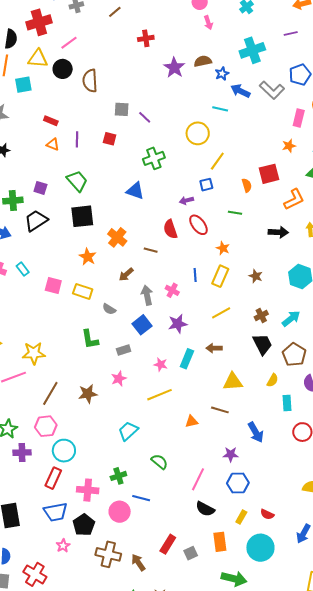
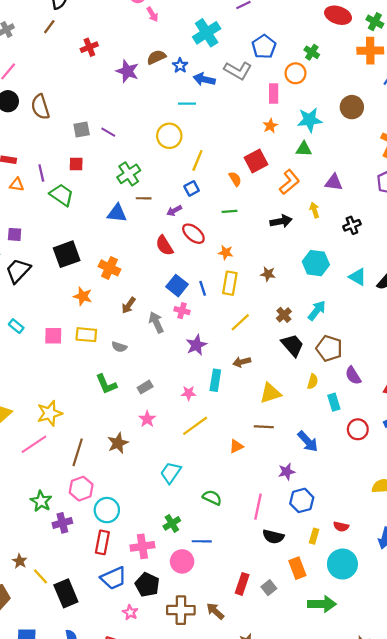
green trapezoid: (77, 181) -> (62, 195), moved
brown line: (151, 250) -> (144, 198), moved
blue square: (142, 325) -> (177, 286), moved

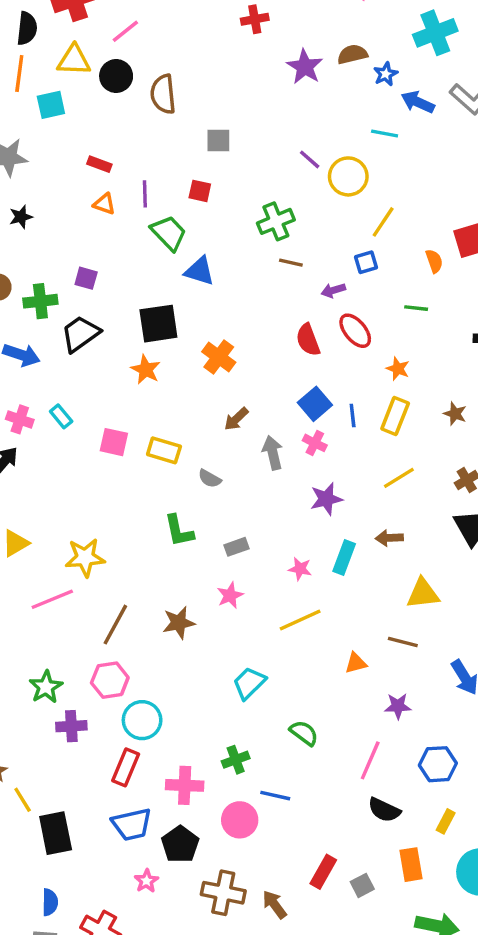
purple line: (108, 132) -> (310, 159), moved
blue triangle: (117, 213) -> (199, 271), moved
orange star: (83, 296) -> (146, 370), moved
purple star: (287, 472) -> (398, 706), moved

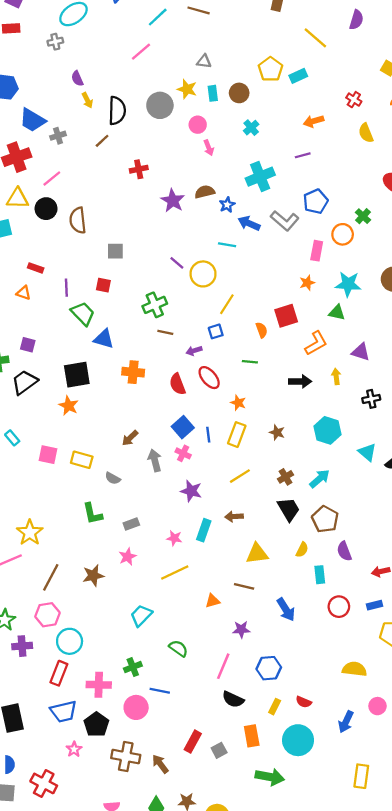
orange triangle: (104, 204) -> (24, 293), moved
orange cross: (219, 357) -> (133, 372), moved, turned -30
purple star: (326, 499) -> (191, 491), turned 30
yellow star: (85, 558) -> (30, 533), turned -30

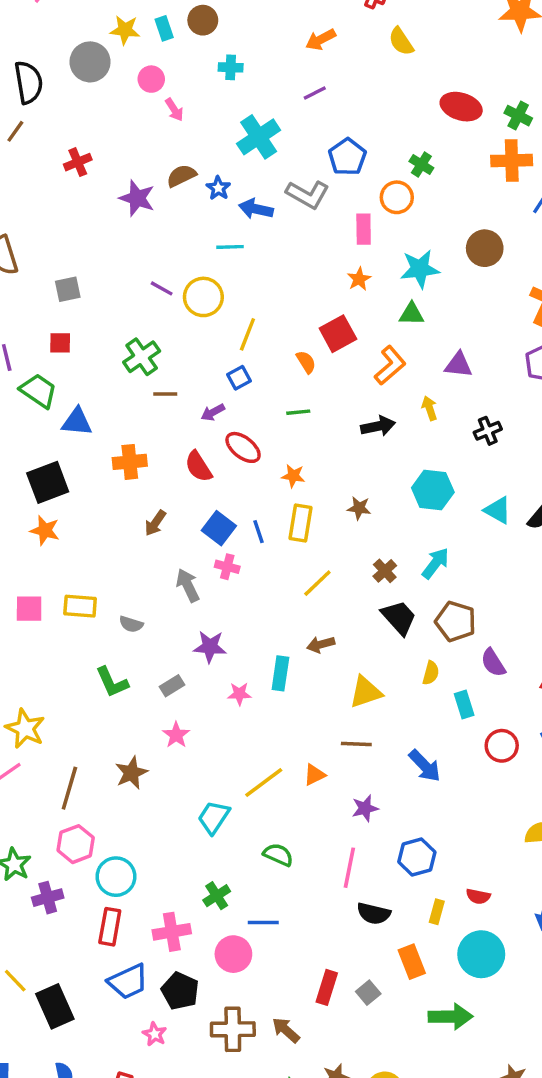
cyan cross: (251, 128) -> (231, 67), turned -35
brown arrow: (130, 438) -> (155, 523), moved
purple star: (191, 491) -> (210, 647), moved
yellow line: (175, 572) -> (264, 782), moved

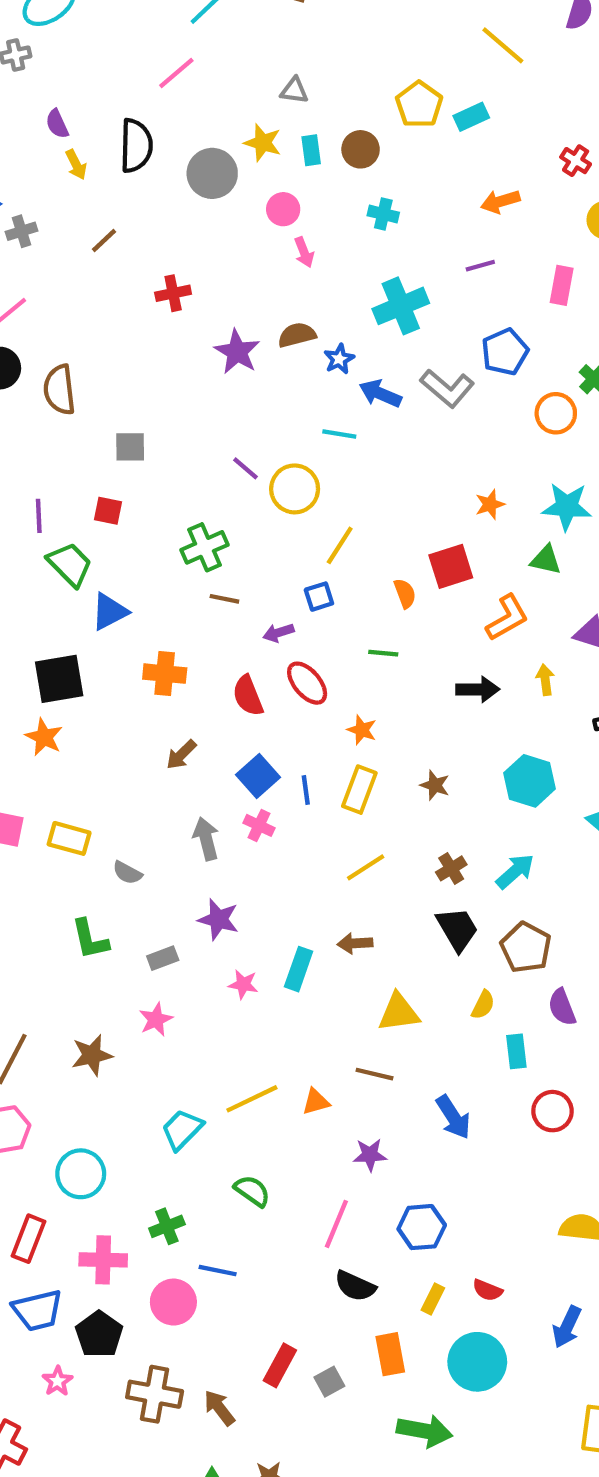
black semicircle: (28, 82) -> (136, 146), moved
pink rectangle: (364, 229) -> (562, 285), moved
blue triangle: (77, 422) -> (109, 612), turned -44
cyan circle: (116, 877) -> (81, 1174), moved

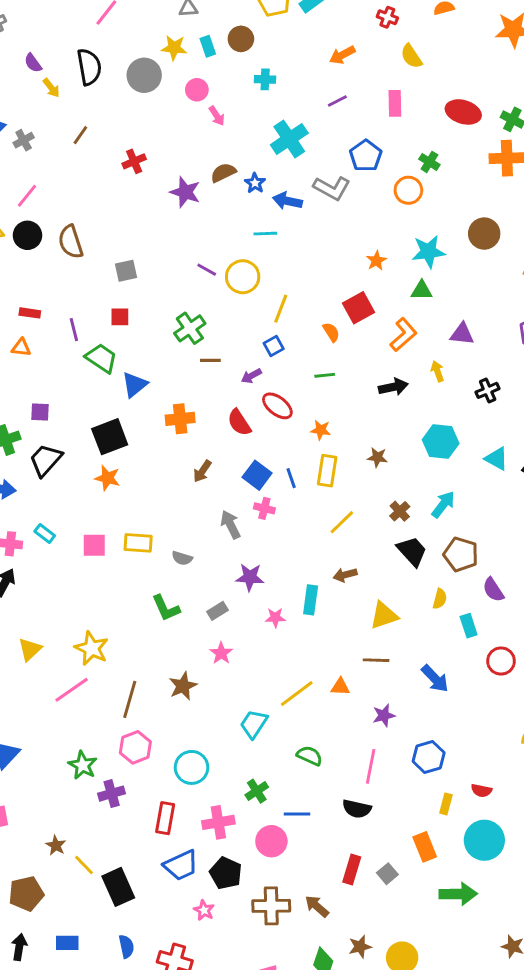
orange triangle: (316, 1102) -> (340, 687), turned 30
black semicircle: (355, 1286) -> (357, 809), moved

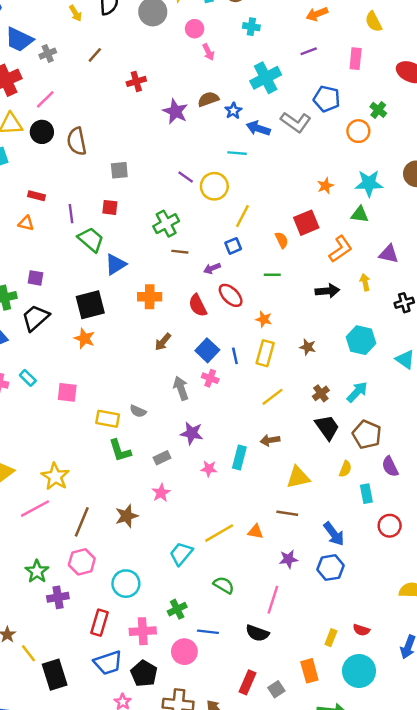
blue pentagon: (366, 156) -> (327, 99), turned -30
yellow rectangle: (138, 543) -> (108, 419), moved
blue hexagon: (429, 757) -> (330, 568), moved

